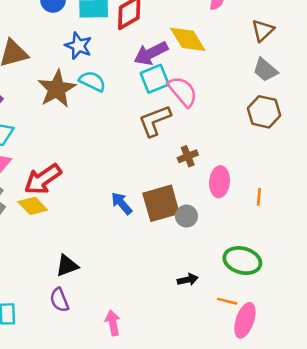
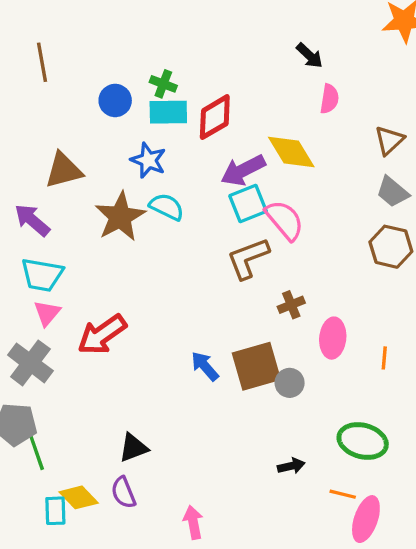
yellow diamond: (33, 206) -> (79, 497), moved

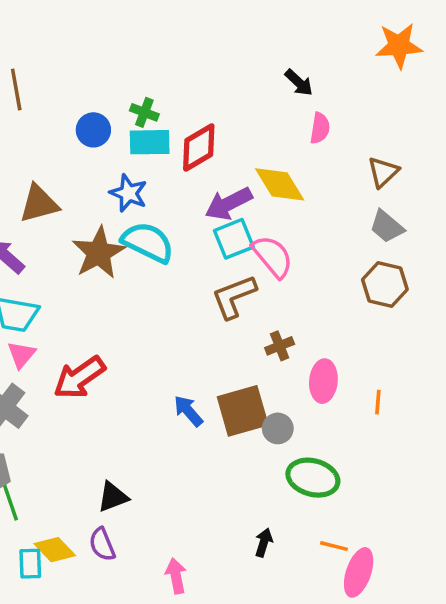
cyan semicircle: (167, 207) -> (148, 242), size x1.4
green ellipse: (363, 441) -> (313, 478), moved
black arrow: (291, 466) -> (264, 543), moved, turned -60

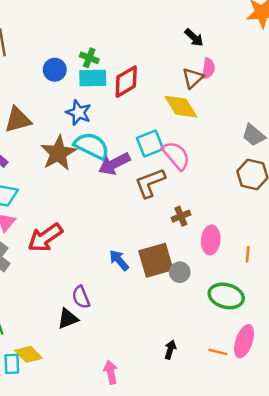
brown triangle: (383, 172) -> (193, 78), moved
purple arrow: (229, 204) -> (114, 164), moved
green ellipse: (313, 478) -> (226, 296), moved
purple semicircle: (102, 544) -> (81, 297), moved
pink ellipse: (359, 572) -> (244, 341), moved

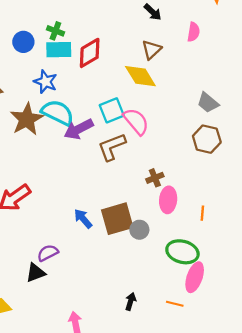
pink semicircle: (208, 69) -> (194, 32), moved
brown cross: (181, 216) -> (155, 178), moved
purple semicircle: (81, 297) -> (48, 253), turned 85
pink ellipse: (244, 341) -> (195, 277), moved

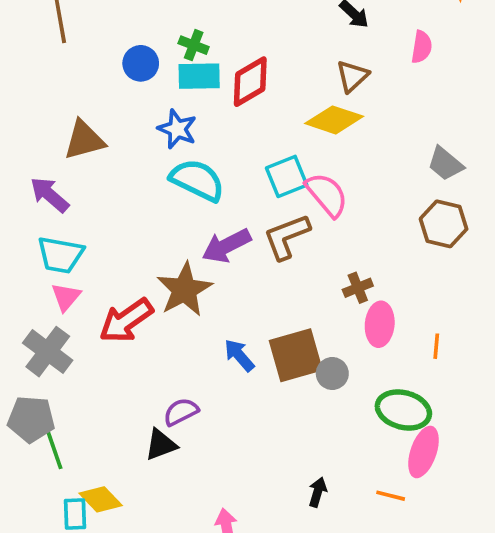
yellow diamond: (140, 76) -> (334, 120), turned -40
brown star: (27, 119) -> (184, 290), moved
purple arrow: (79, 129) -> (226, 246), moved

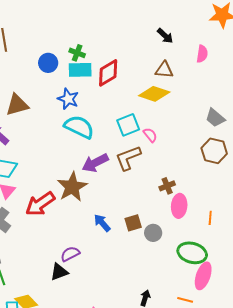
brown triangle: (352, 76) -> (164, 70), turned 48
pink semicircle: (327, 195) -> (150, 135), size x0.6
brown square: (296, 355) -> (133, 223), size x0.6

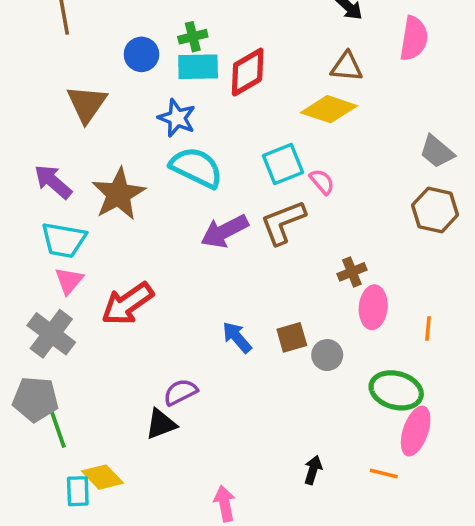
green cross: (77, 53) -> (193, 37), turned -35
pink semicircle: (202, 54) -> (414, 38), size x1.4
brown triangle: (17, 105) -> (87, 104), moved, turned -40
brown star: (72, 187) -> (118, 194), moved

